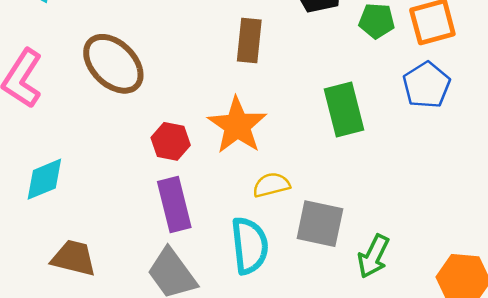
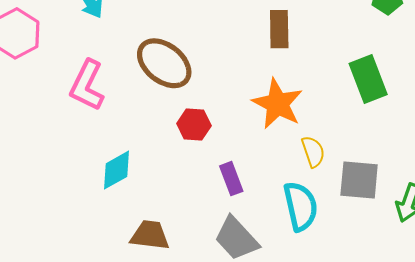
red hexagon: (171, 141) -> (194, 125), moved
yellow semicircle: (271, 185) -> (313, 152), turned 92
purple rectangle: (174, 204) -> (231, 179), size x0.7

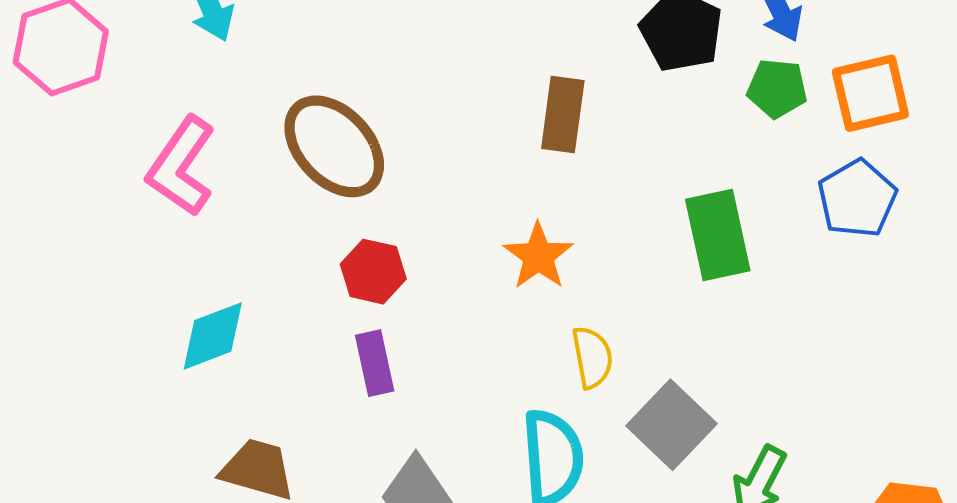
orange star: (278, 104) -> (538, 256), size x0.7
purple rectangle: (231, 179) -> (375, 363), moved
gray square: (359, 180) -> (672, 425), turned 30

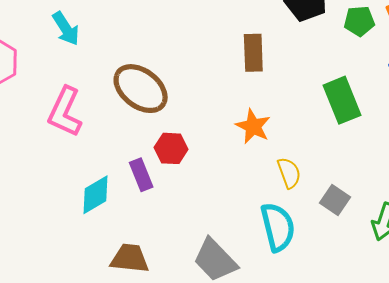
purple rectangle: (375, 363) -> (141, 175), moved
gray square: (672, 425) -> (335, 200), size x0.7

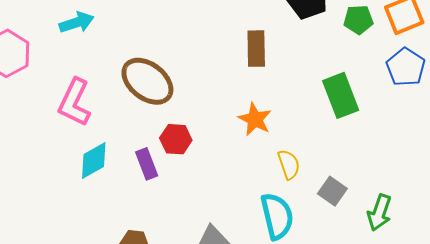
cyan arrow: (66, 29) -> (77, 23), turned -76
cyan diamond: (96, 195) -> (94, 160), moved

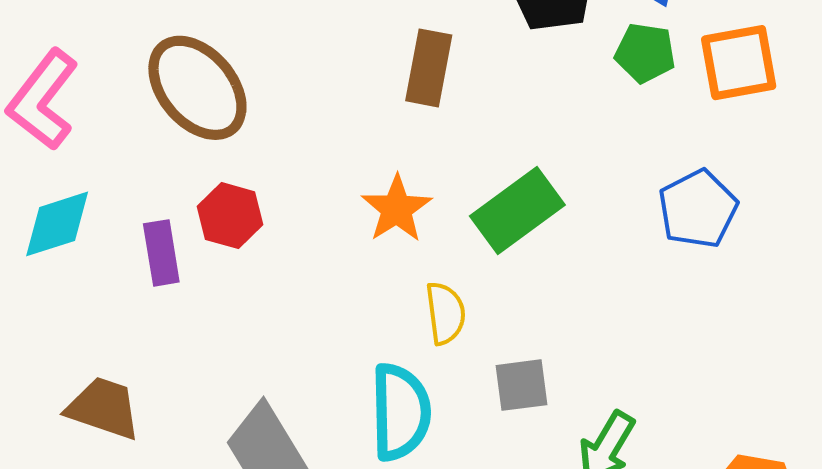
blue pentagon: (406, 67) -> (698, 209), moved
green rectangle: (341, 95) -> (517, 210), moved, turned 63
gray square: (332, 191) -> (521, 385), turned 36

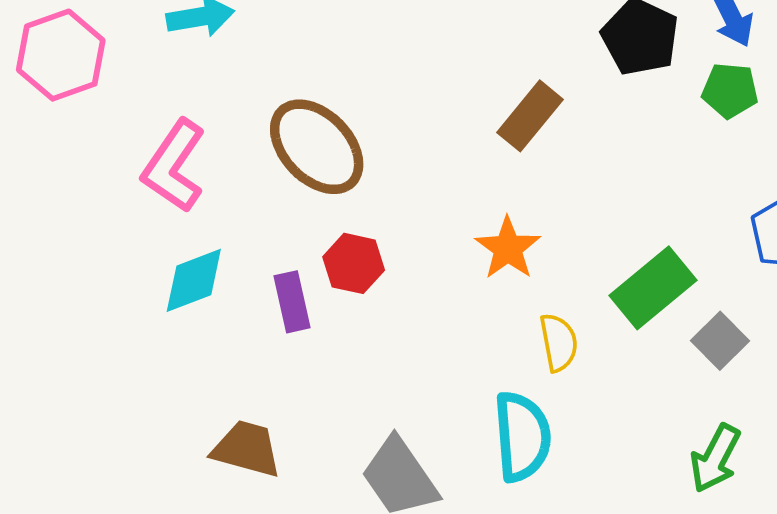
brown rectangle: (429, 68) -> (530, 116), turned 32
green rectangle: (517, 210) -> (653, 288), moved
gray square: (521, 385) -> (720, 341), moved, turned -34

